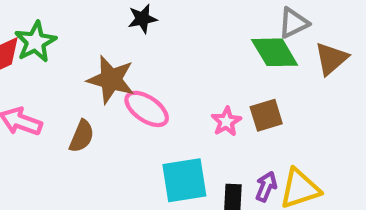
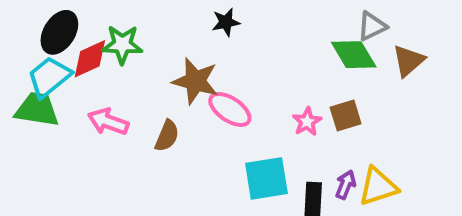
green star: (35, 42) -> (122, 45), turned 30

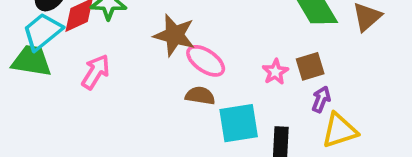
pink arrow: (108, 122) -> (96, 72), turned 102
brown semicircle: (167, 136) -> (200, 96), moved, turned -104
purple arrow: (346, 185) -> (321, 99), moved

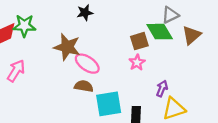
brown square: (310, 66) -> (139, 41), moved
pink star: (275, 72) -> (137, 62), moved

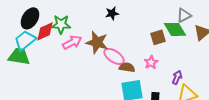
pink star: (137, 62) -> (151, 62), moved
pink arrow: (16, 71) -> (72, 42), moved, turned 30
brown semicircle: (84, 86) -> (127, 67), moved

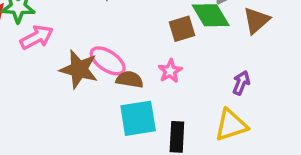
brown star: (97, 42) -> (79, 69), moved
purple arrow: (177, 77) -> (241, 83), moved

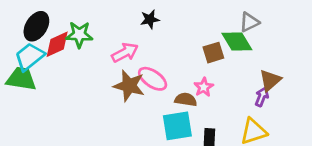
brown triangle: (256, 20) -> (270, 80), moved
pink arrow: (37, 37) -> (125, 53), moved
brown semicircle: (130, 79) -> (186, 100), moved

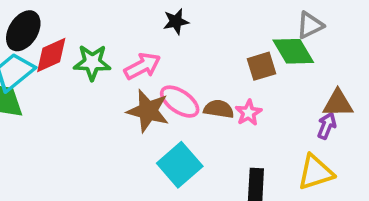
green star: (79, 35) -> (92, 62), moved
brown triangle: (270, 80) -> (338, 103), turned 40
brown semicircle: (186, 100) -> (219, 109), moved
cyan square: (177, 126) -> (180, 165), moved, turned -32

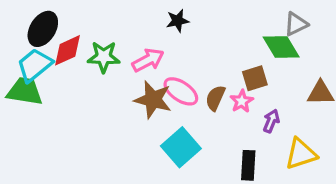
brown square: (262, 66) -> (255, 78), moved
brown semicircle: (219, 109) -> (215, 98), turned -75
purple arrow: (327, 126) -> (271, 121), moved

